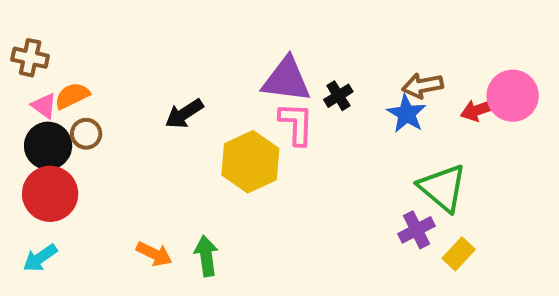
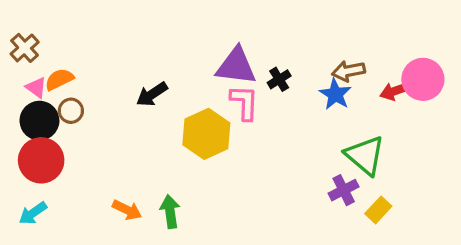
brown cross: (30, 58) -> (25, 48), turned 36

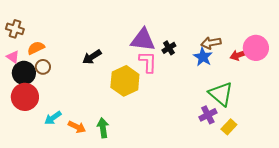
brown cross: (25, 48) -> (15, 29), turned -30
pink triangle: (36, 88) -> (13, 57), moved
cyan arrow: (33, 213) -> (53, 118), moved

